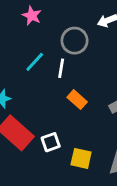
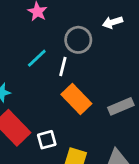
orange rectangle: (77, 100) -> (76, 99), size x1.5

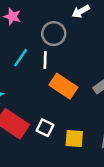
white square: (47, 140) -> (45, 128), turned -36

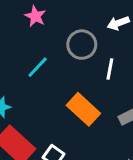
white line: (45, 60) -> (110, 69), moved

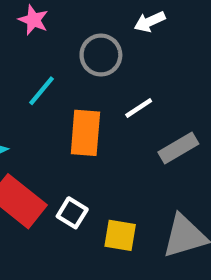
white line: (110, 69) -> (139, 108), moved, turned 50
orange rectangle: (83, 109) -> (85, 133), moved, turned 56

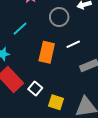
cyan line: (41, 91) -> (20, 29), moved

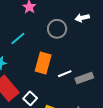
white line: (73, 44) -> (65, 74), moved

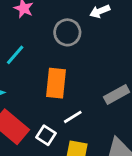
white line: (65, 74) -> (73, 117), moved

